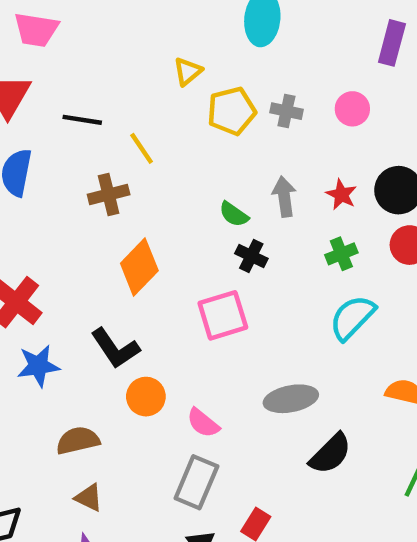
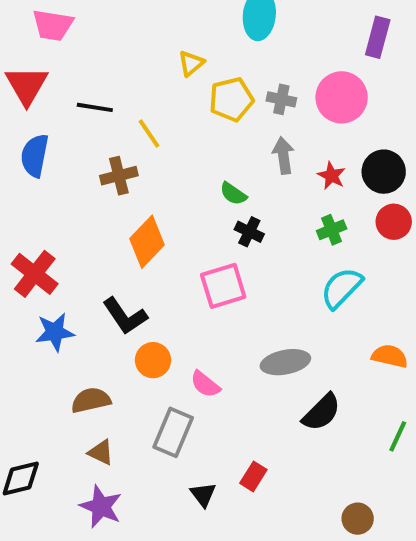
pink circle: (352, 109) -> (342, 97), size x1.6
gray arrow: (284, 197) -> (283, 156), moved
gray rectangle: (196, 482) -> (173, 432), moved

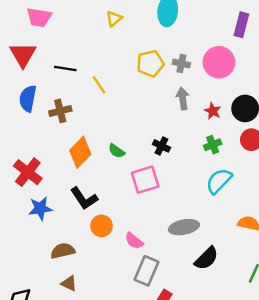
yellow triangle: (191, 63) -> (114, 19), moved
brown cross: (119, 176) -> (60, 111), moved
green semicircle: (233, 194) -> (116, 151), moved
orange diamond: (147, 242) -> (80, 152), moved
gray rectangle: (173, 432) -> (146, 271), moved

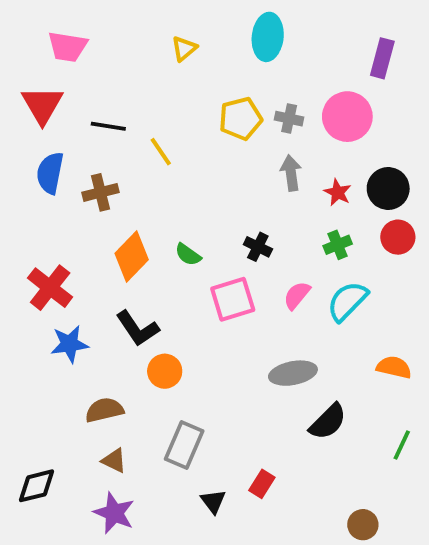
pink semicircle: (134, 241) -> (297, 295), moved, turned 90
gray rectangle: (146, 271) -> (184, 445), moved

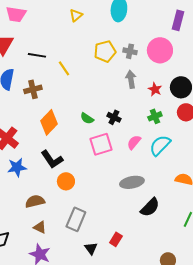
green semicircle: (188, 255) -> (87, 118), moved

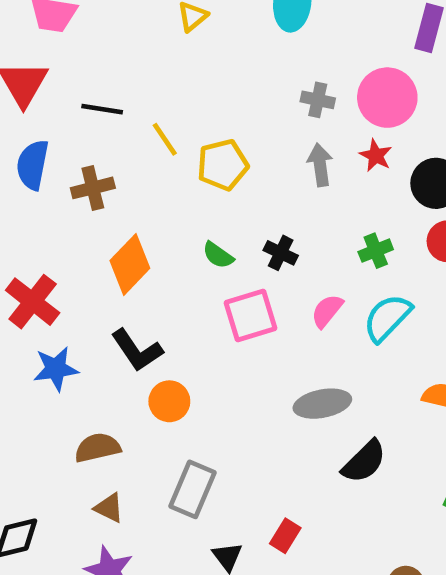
yellow pentagon: (105, 51) -> (223, 165), moved
red star: (155, 89) -> (376, 156), moved

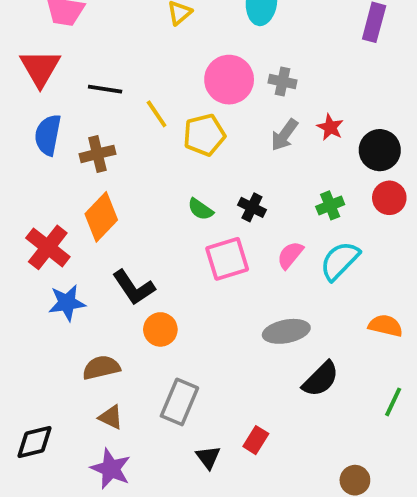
pink circle: (387, 98) -> (229, 80), moved
gray arrow: (320, 165) -> (284, 135), turned -136
orange diamond: (130, 264) -> (101, 217), moved

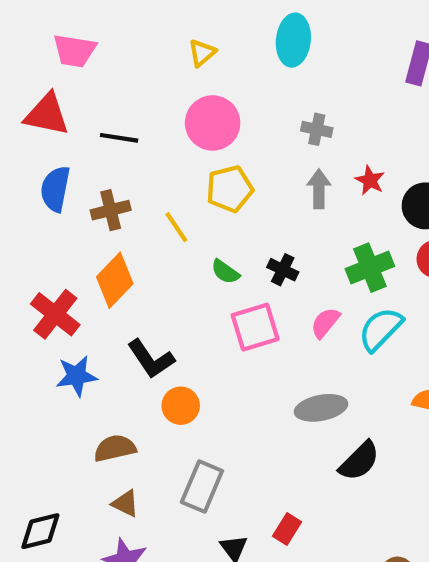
red triangle: (40, 68) -> (47, 114), turned -48
pink circle: (229, 80) -> (213, 123), moved
yellow line: (157, 114) -> (176, 227), moved
gray arrow: (284, 135) -> (319, 189), turned 144
green cross: (330, 205) -> (370, 268), size x1.5

